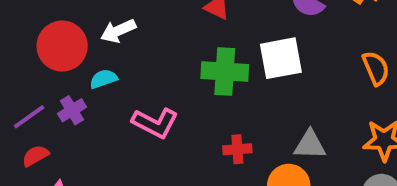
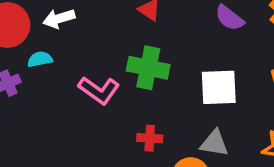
white square: (281, 58) -> (219, 87), moved
pink L-shape: (155, 123) -> (99, 90), moved

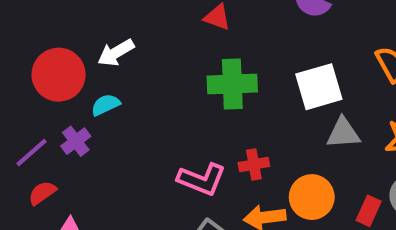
pink L-shape: (99, 90) -> (202, 179), moved
gray triangle: (214, 143) -> (343, 133), moved

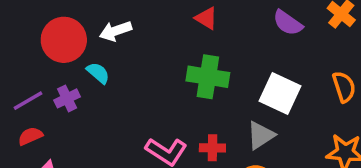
white square: (319, 87) -> (280, 93), turned 30
cyan semicircle: (106, 105) -> (98, 73), turned 55
gray triangle: (343, 133) -> (261, 135), moved, turned -40

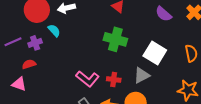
red semicircle: (30, 136) -> (29, 64), moved

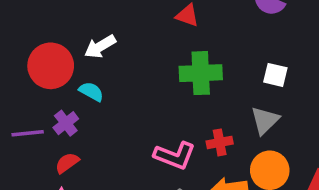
purple line: (13, 42) -> (28, 133), turned 36
white square: (155, 53) -> (275, 75), size x0.6

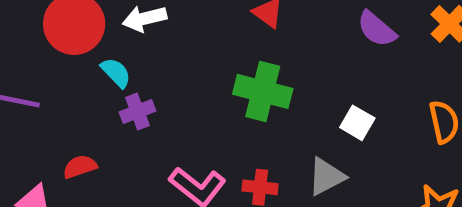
purple cross: (66, 123) -> (137, 111), moved
red semicircle: (67, 163) -> (80, 167), moved

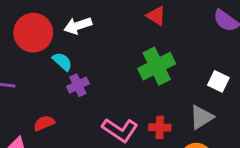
green cross: (263, 91) -> (157, 66), turned -36

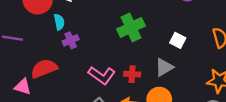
cyan semicircle: (62, 62) -> (59, 22), turned 35
red semicircle: (44, 123) -> (44, 69), size x1.6

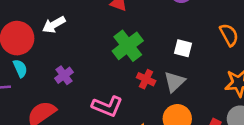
cyan semicircle: (59, 22) -> (20, 68), moved
red cross: (132, 74) -> (146, 79), moved, turned 35

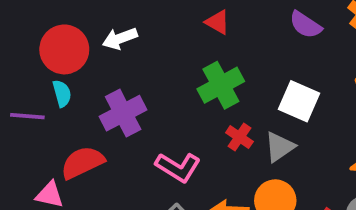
white square: (183, 48) -> (299, 101), size x1.5
purple cross: (64, 75) -> (123, 113), size x1.6

